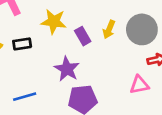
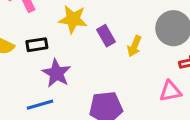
yellow arrow: (109, 29) -> (134, 46), moved
purple star: (67, 69) -> (56, 73), moved

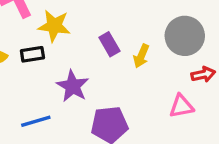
yellow star: (73, 19) -> (54, 26), moved
purple star: (56, 73) -> (73, 86), moved

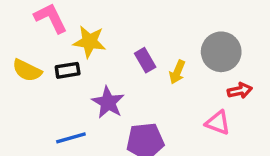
pink triangle: (181, 106) -> (218, 123), turned 32

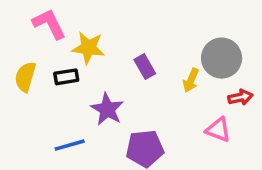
yellow semicircle: (27, 70) -> (25, 77), turned 80
yellow arrow: (177, 72) -> (191, 80), moved

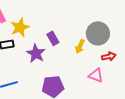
yellow star: (88, 48) -> (20, 27), turned -30
purple star: (107, 109) -> (36, 53), moved

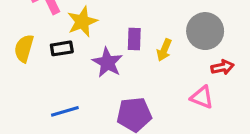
purple rectangle: (53, 38) -> (134, 39), turned 32
yellow arrow: (80, 46) -> (164, 50), moved

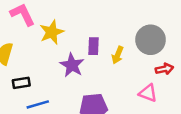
black rectangle: (62, 48) -> (21, 83), moved

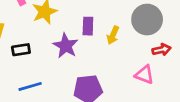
black rectangle: (21, 83) -> (21, 50), moved

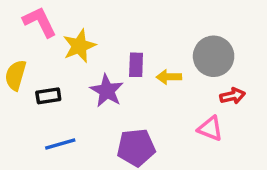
yellow arrow: (113, 35) -> (169, 77), turned 66

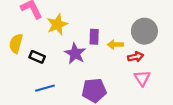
black rectangle: (48, 96) -> (37, 57), turned 32
red arrow: (232, 96) -> (135, 57), moved
pink triangle: (210, 129) -> (142, 78), turned 36

